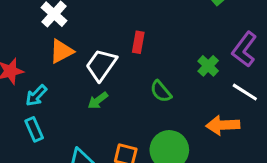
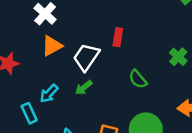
cyan arrow: (36, 96) -> (49, 94), moved

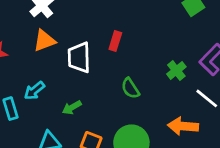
white trapezoid: (86, 57) -> (79, 57), turned -44
green arrow: (84, 88) -> (72, 107), moved

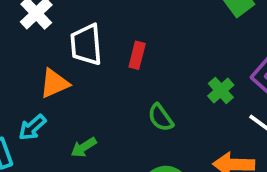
orange triangle: (44, 41) -> (54, 83), moved
white trapezoid: (79, 57) -> (86, 45), moved

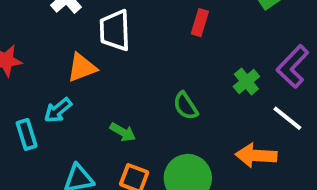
red rectangle: (137, 55) -> (200, 23), moved
green arrow: (84, 147) -> (123, 132), moved, turned -120

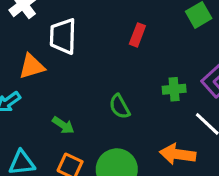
green cross: (246, 81) -> (174, 89), turned 30

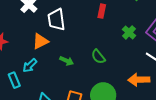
green cross: (174, 89) -> (129, 32), moved, turned -32
green arrow: (63, 125) -> (67, 61), moved

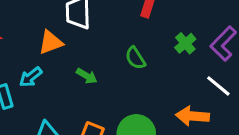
green semicircle: (98, 57) -> (135, 58), moved

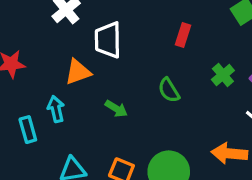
cyan arrow: (31, 77) -> (56, 109), turned 115

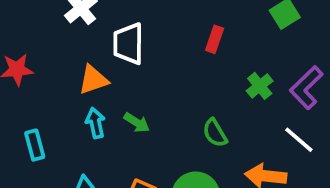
green semicircle: (169, 90) -> (215, 133), moved
cyan arrow: (56, 109) -> (95, 123), moved

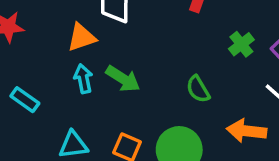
green arrow: (137, 123) -> (123, 79), size x1.4
cyan rectangle: (35, 145) -> (25, 100), turned -40

